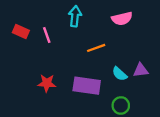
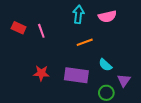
cyan arrow: (75, 16) -> (78, 14), moved
purple triangle: (141, 70) -> (124, 80), moved, turned -48

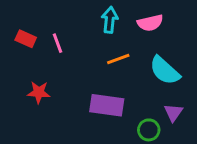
cyan semicircle: (105, 65) -> (165, 71), moved, size x1.6
red star: (41, 73) -> (39, 92), moved

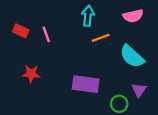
pink semicircle: (150, 23) -> (133, 16), moved
orange line: (118, 59) -> (101, 38), moved

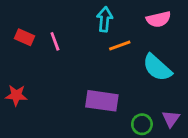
red star: (31, 74) -> (16, 95), moved
purple triangle: (139, 90) -> (171, 119), moved

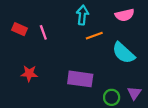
red star: (16, 95) -> (29, 74), moved

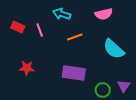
cyan arrow: (82, 15) -> (62, 14), moved, turned -78
pink semicircle: (125, 15) -> (104, 14), moved
orange line: (94, 36) -> (75, 37), moved

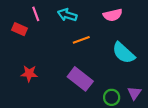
pink line: (40, 30) -> (36, 14), moved
purple rectangle: (74, 73) -> (80, 79), turned 30

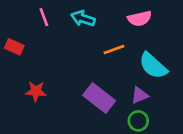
red rectangle: (19, 29) -> (14, 47), moved
orange line: (81, 40) -> (114, 49), moved
purple triangle: (134, 93) -> (140, 95), moved, turned 32

